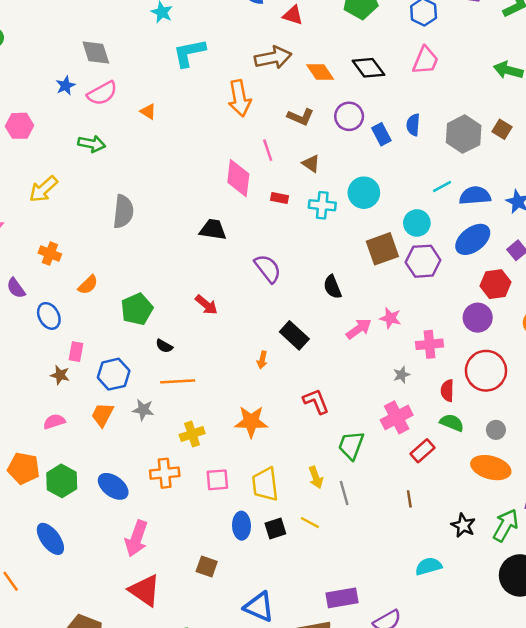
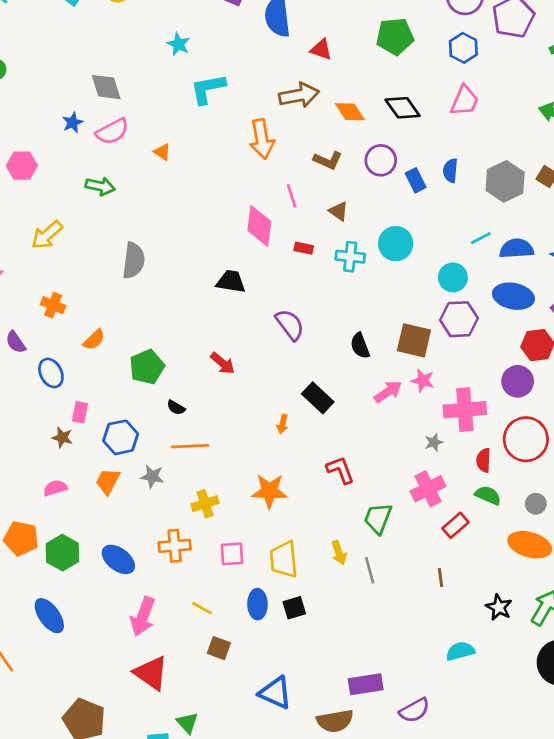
blue ellipse: (473, 239) -> (513, 296), turned 48
brown square: (382, 249) -> (414, 340), moved, turned 32
pink cross: (429, 344) -> (465, 410), size x1.4
yellow line: (310, 523) -> (202, 608), moved

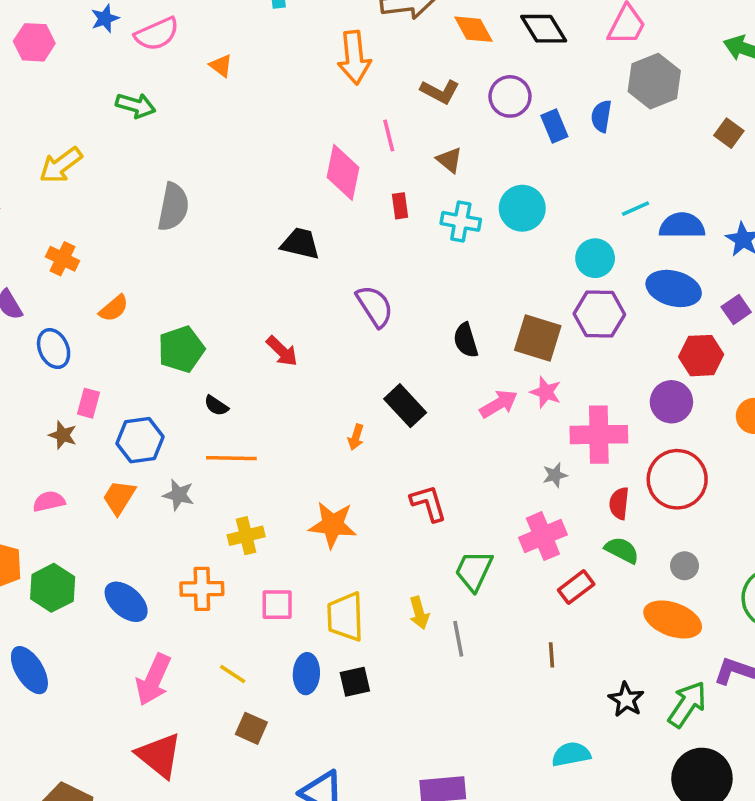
pink hexagon: (22, 166) -> (34, 42), moved
gray hexagon: (505, 181) -> (654, 81), moved
red rectangle: (304, 248) -> (400, 206), turned 66

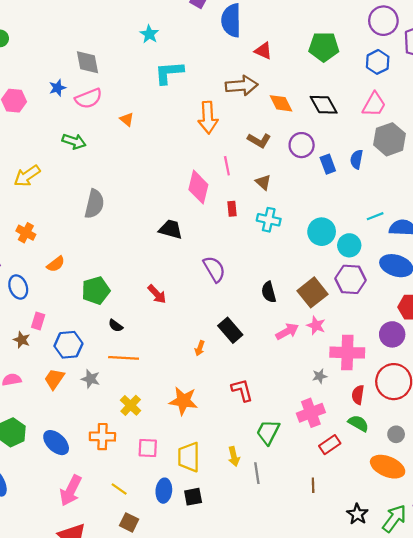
cyan circle: (522, 208) -> (322, 232), moved
brown square: (538, 338) -> (313, 292), turned 32
yellow cross: (246, 536) -> (131, 405), turned -35

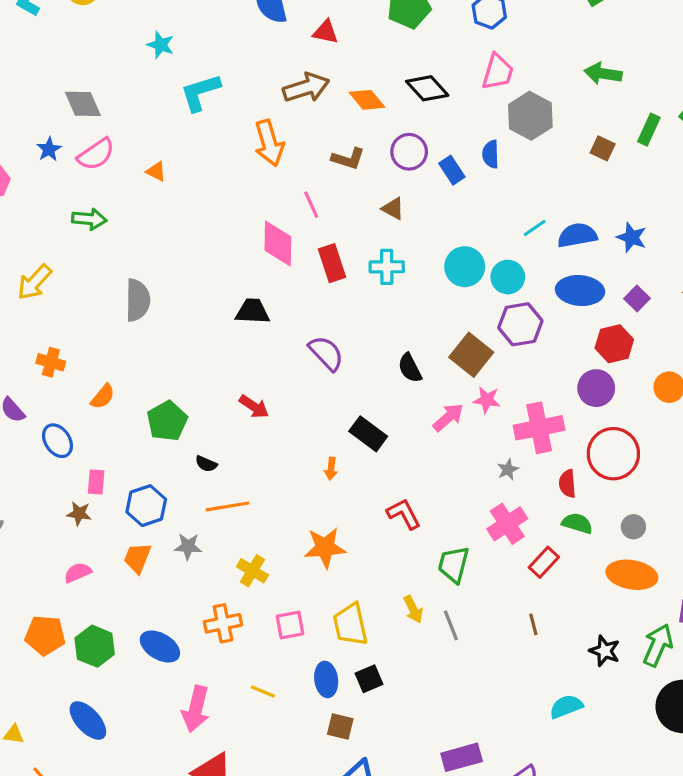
brown triangle: (263, 182) -> (393, 209), moved
red rectangle: (232, 209) -> (332, 263), size x1.6
brown square: (129, 522) -> (340, 726), moved

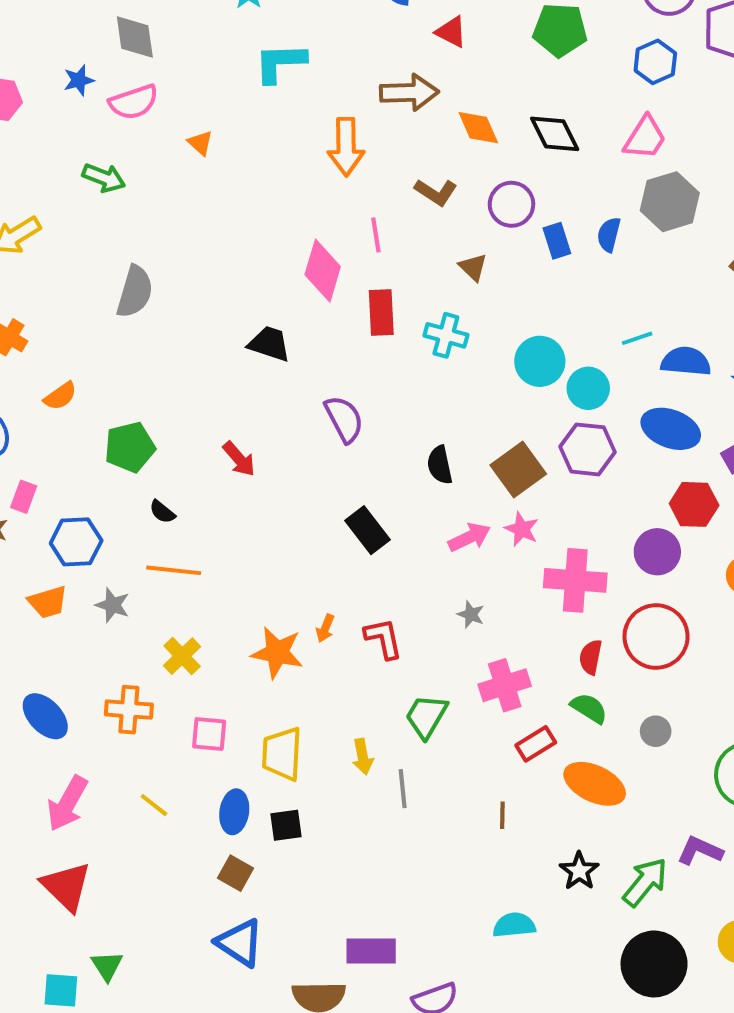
orange arrow: (331, 469) -> (325, 628), moved
gray star: (508, 470) -> (471, 614), moved, turned 30
orange trapezoid: (137, 558) -> (48, 602), turned -144
orange ellipse: (632, 575) -> (595, 784), moved

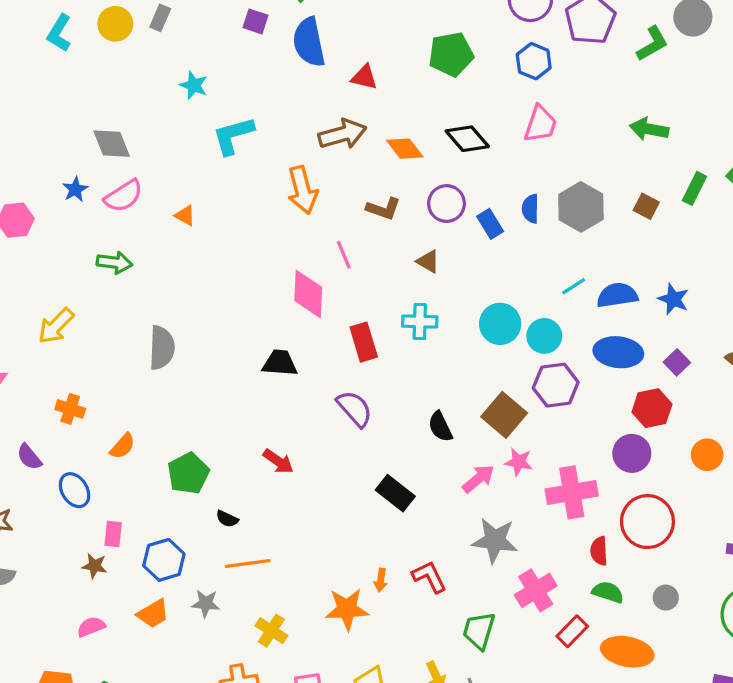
gray hexagon: (670, 202) -> (581, 207), moved
red rectangle: (381, 313) -> (364, 342), moved
gray star: (471, 614) -> (495, 540), size x2.0

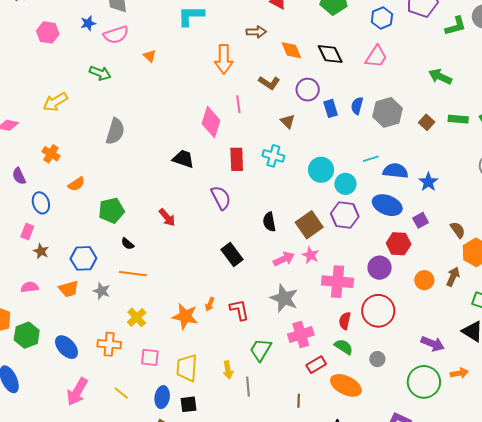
brown arrow: (342, 134) -> (256, 32), size x0.7
green rectangle: (695, 188) -> (458, 119), turned 54
pink rectangle: (113, 534) -> (27, 231), moved

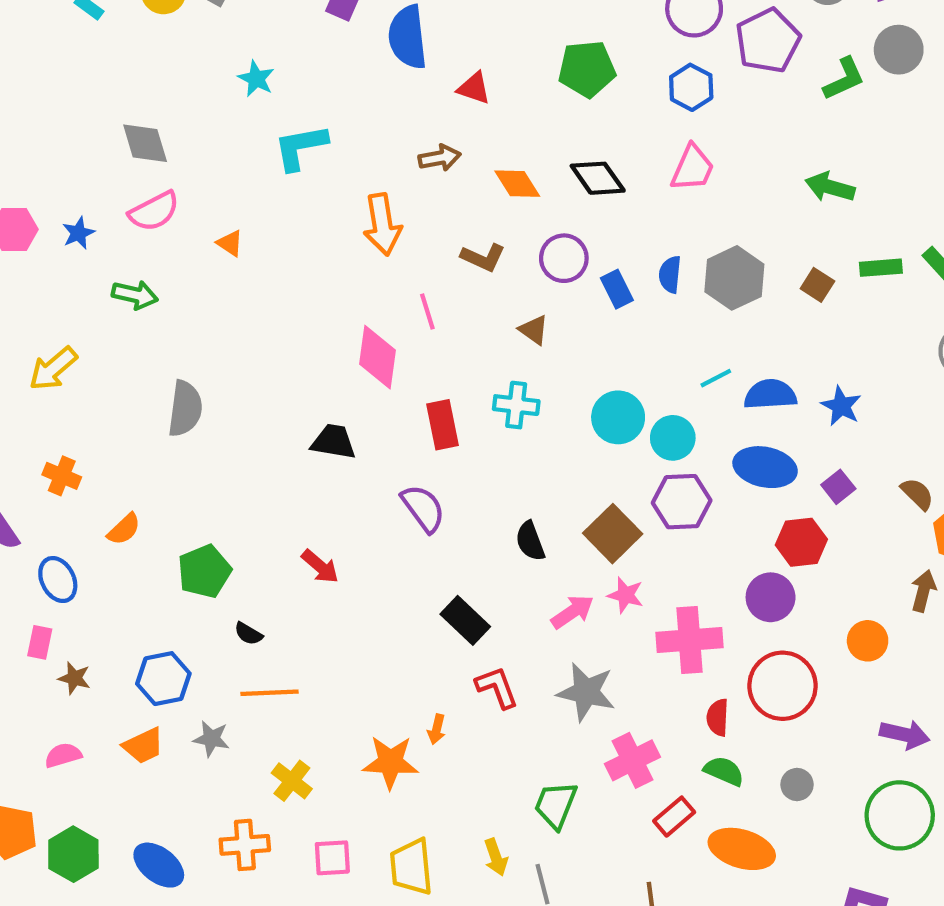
blue star: (88, 23) -> (78, 233), moved
orange circle: (424, 280) -> (868, 641), moved
red L-shape: (239, 310) -> (497, 687), moved

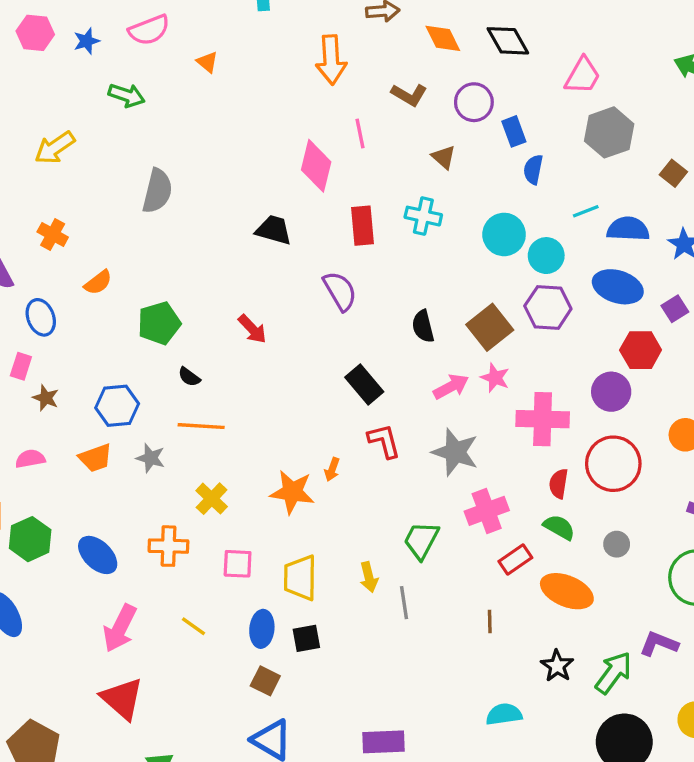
pink trapezoid: (693, 168) -> (583, 76), moved
blue semicircle: (670, 274) -> (533, 169), moved
brown square: (817, 285) -> (673, 173), moved

